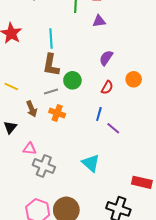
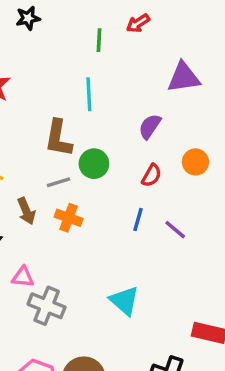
purple triangle: (99, 21) -> (184, 77), moved, size x1.5
cyan line: (51, 38) -> (89, 94), moved
purple line: (113, 128) -> (175, 230), moved

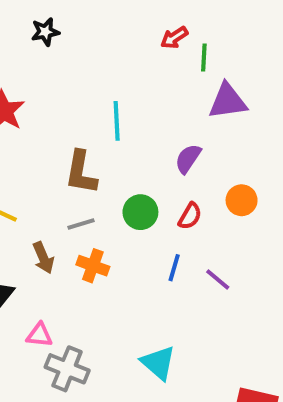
green line: (99, 40) -> (204, 57), moved
green circle: (94, 164) -> (140, 212), moved

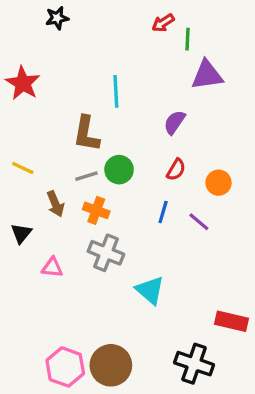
orange circle: (242, 200) -> (219, 183), moved
green circle: (140, 212) -> (119, 170), moved
gray cross: (67, 369) -> (106, 253), moved

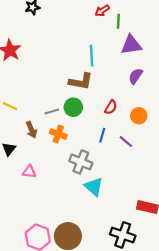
cyan line: (116, 91) -> (92, 56), moved
purple semicircle: (174, 122) -> (136, 76), moved
brown L-shape: (86, 134) -> (81, 81), moved, turned -90
gray cross: (106, 253) -> (81, 162), moved

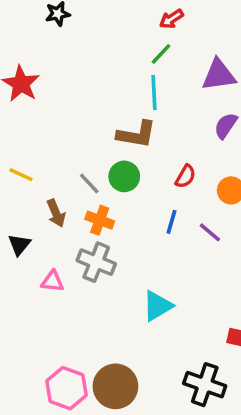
green line: (118, 21) -> (161, 54), moved, turned 40
gray line: (52, 111) -> (89, 183), turned 64
gray cross: (81, 162) -> (96, 262), moved
cyan triangle: (94, 187) -> (157, 306), turned 48

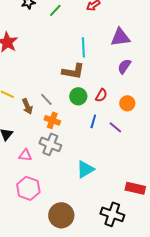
green line: (161, 54) -> (55, 10), moved
green circle: (124, 176) -> (78, 96), moved
brown arrow: (56, 213) -> (27, 106), moved
pink hexagon: (66, 388) -> (28, 188), moved

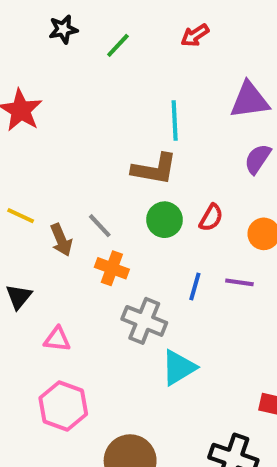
blue line: (93, 121) -> (195, 287), moved
purple line: (115, 127) -> (239, 282), turned -32
gray cross: (50, 144) -> (144, 321), moved

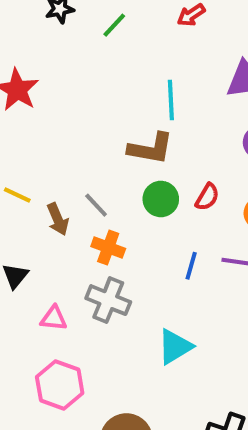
gray cross: (144, 321) -> (108, 300), moved

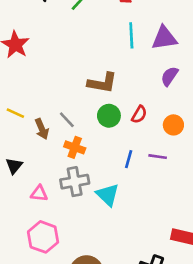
cyan line: (171, 100) -> (131, 35), moved
gray cross: (108, 300) -> (75, 182), turned -32
cyan triangle: (175, 347) -> (108, 195), moved, turned -45

